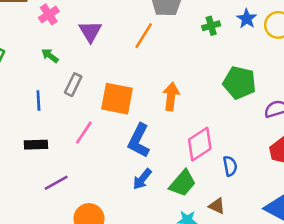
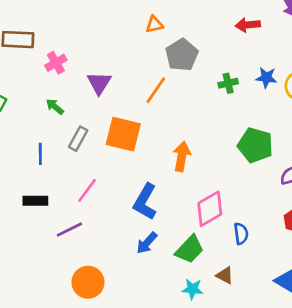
blue star: (247, 19) -> (266, 78), turned -30
orange square: (117, 99) -> (123, 134), moved
purple line: (56, 183) -> (69, 230), moved

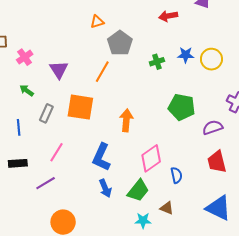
blue arrow: (147, 243) -> (105, 188), turned -60

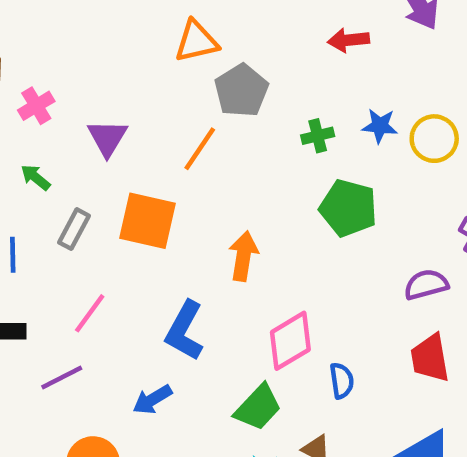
orange triangle: (97, 22) -> (196, 41), size x1.5
green pentagon: (182, 107) -> (348, 208), moved
blue arrow: (105, 188) -> (152, 400), moved, turned 78

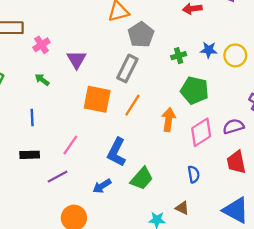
orange line: (200, 149) -> (132, 105), moved
gray rectangle: (74, 229) -> (127, 68), moved, size x1.4
orange arrow: (243, 256) -> (169, 120), moved
pink diamond: (290, 341) -> (201, 132), moved
green trapezoid: (258, 407) -> (142, 179), moved

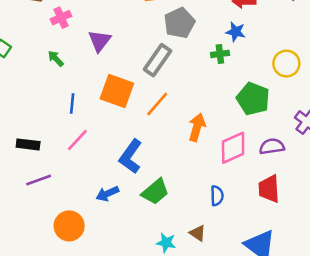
blue star: (209, 50) -> (236, 32), moved
green pentagon: (195, 90) -> (253, 99), moved
blue line: (32, 118) -> (72, 103), moved
purple line: (58, 177) -> (39, 180), moved

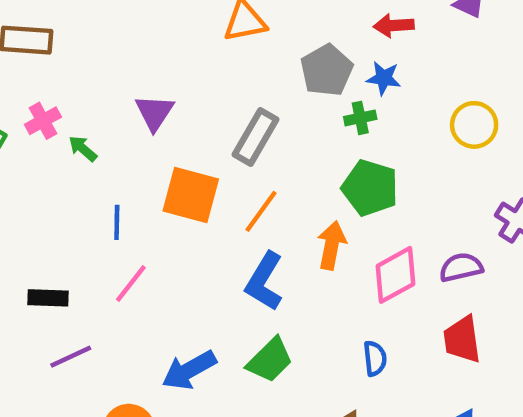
pink cross: (61, 18) -> (43, 121), moved
gray pentagon: (179, 23) -> (327, 70), moved
green pentagon: (253, 99) -> (370, 188), moved
blue L-shape: (131, 156) -> (264, 281), moved
blue arrow: (107, 194) -> (189, 370), size x1.4

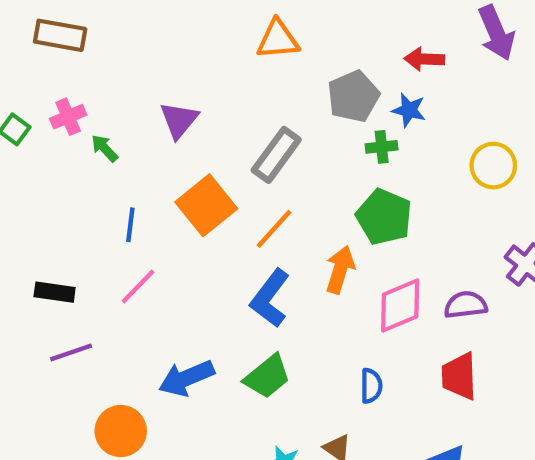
orange square: (191, 195) -> (206, 205), turned 30

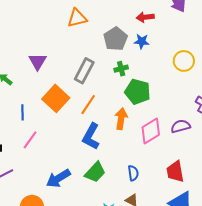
green cross: (382, 147) -> (121, 69), moved
red trapezoid: (459, 376) -> (175, 172), moved
blue semicircle: (371, 386) -> (133, 173), moved

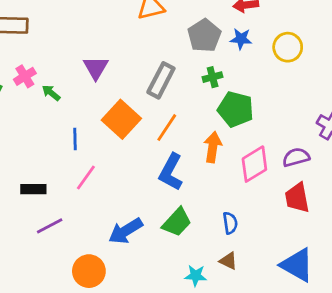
yellow circle: (184, 61) -> (288, 47), moved
red trapezoid: (175, 172) -> (297, 198), moved

